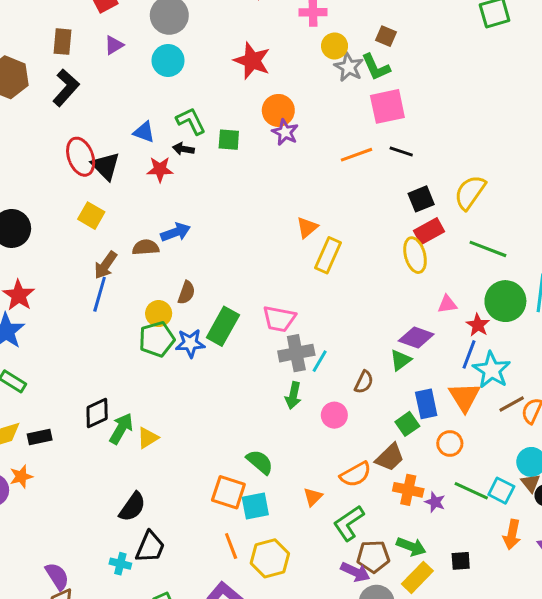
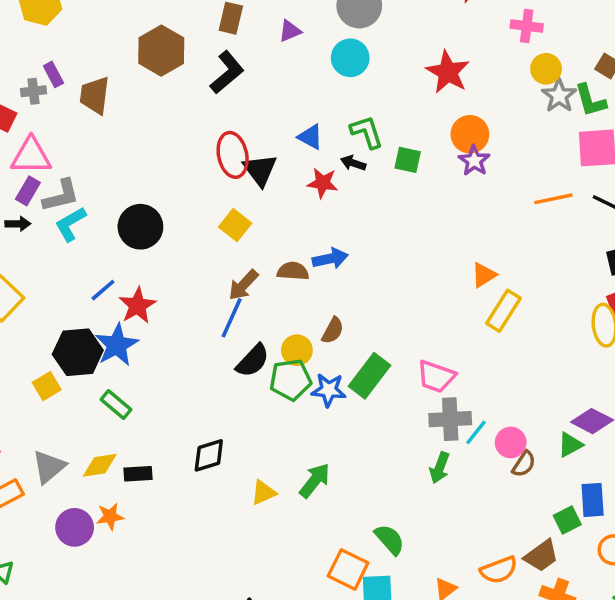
pink circle: (334, 415) -> (511, 442), moved
green arrow: (121, 429) -> (315, 480), moved
black semicircle: (132, 507) -> (253, 361), moved

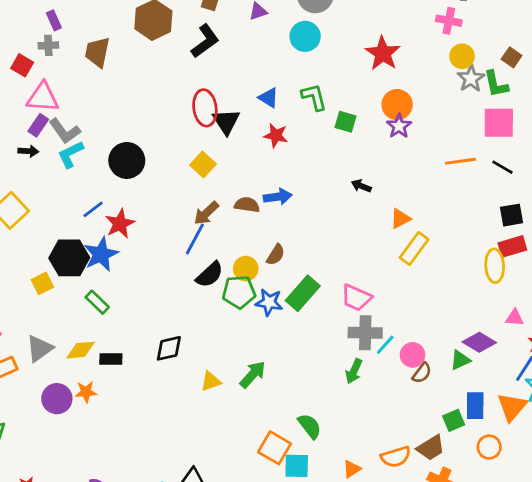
purple rectangle: (53, 74) -> (54, 20), moved
black arrow: (353, 163) -> (361, 186), moved
gray L-shape: (61, 196) -> (65, 131), turned 64

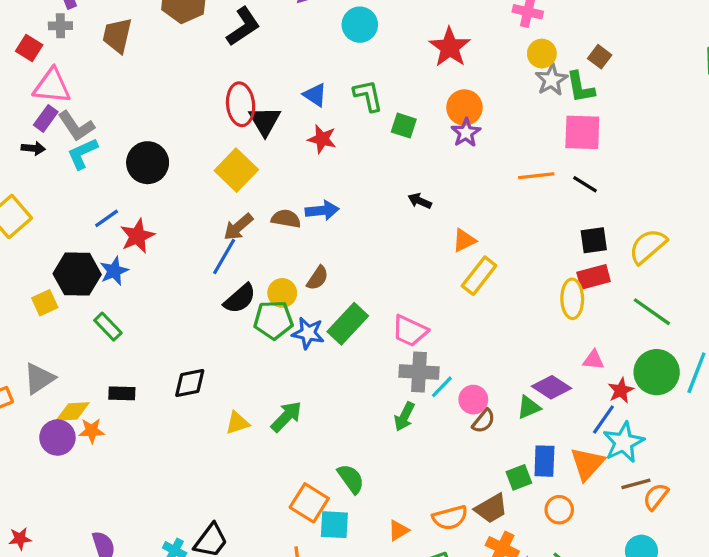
yellow square: (203, 164) -> (236, 170), size x1.4
blue star: (101, 254) -> (114, 271), size x0.7
yellow diamond: (81, 350) -> (73, 411), moved

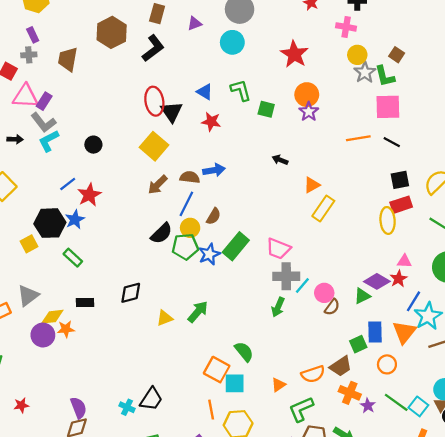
purple rectangle: (46, 118) -> (44, 101), moved
black circle: (148, 163) -> (93, 145), size x0.6
blue line: (224, 257) -> (186, 204), moved
blue star: (308, 333) -> (209, 254), turned -30
red star: (621, 390) -> (398, 279), moved

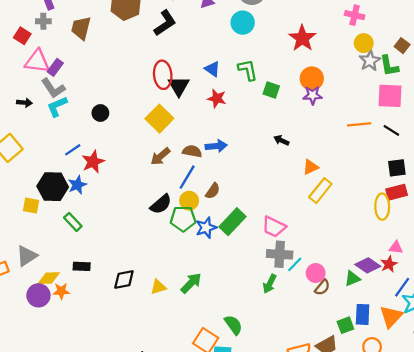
purple star: (309, 112) -> (313, 95), turned 30
yellow square: (29, 244) -> (31, 206), turned 35
black diamond: (131, 293) -> (124, 280), moved

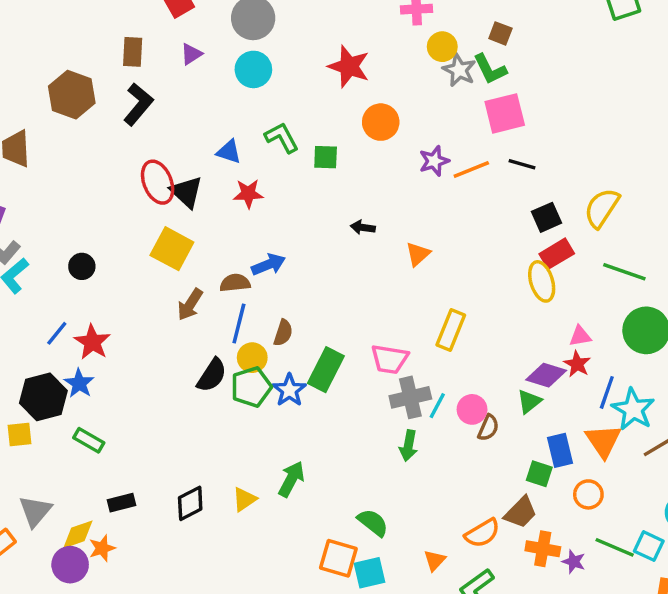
purple star: (313, 95) -> (434, 161), moved
yellow rectangle: (320, 191) -> (451, 330), moved
green square: (345, 325) -> (539, 474), turned -35

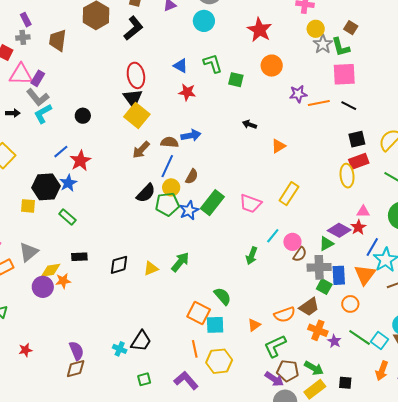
black triangle: (186, 192) -> (133, 98), moved
gray cross: (410, 397) -> (319, 267), moved

